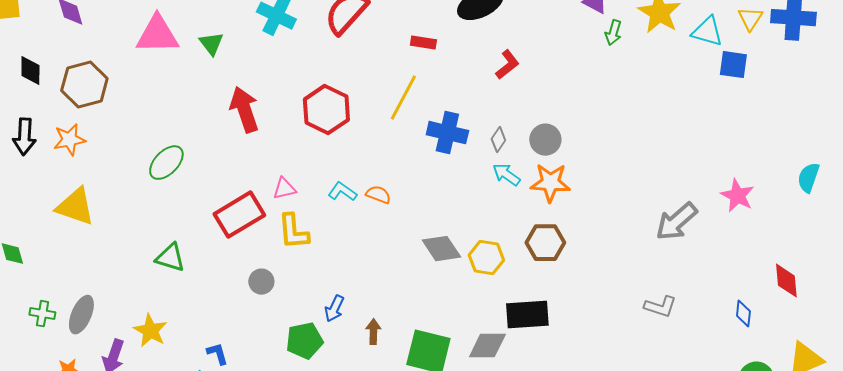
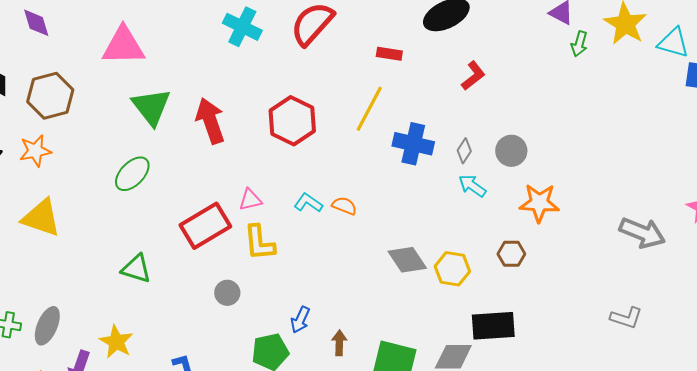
green triangle: (211, 44) -> (151, 107), moved, size x1.6
orange star: (550, 183) -> (539, 203), moved
gray arrow: (676, 222) -> (642, 233), turned -117
brown hexagon: (545, 243) -> (511, 254), size x0.7

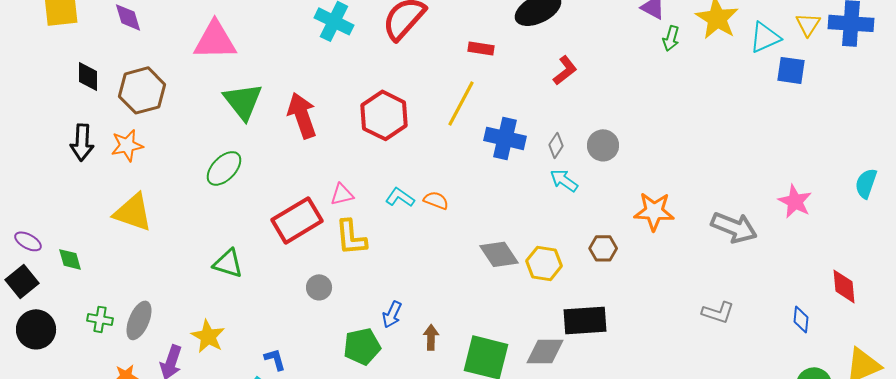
cyan triangle: (673, 43) -> (765, 37), turned -40
orange star: (539, 203) -> (654, 211), moved

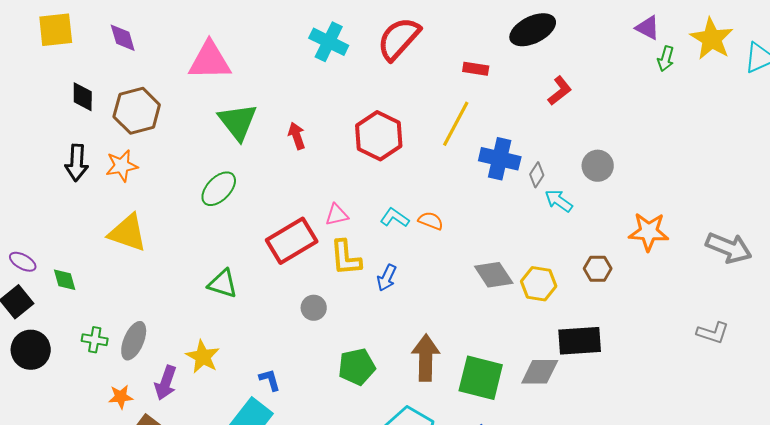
red arrow: (302, 115) -> (297, 136), size x0.6
gray diamond: (556, 145) -> (537, 175), moved
blue arrow: (392, 314) -> (387, 278), moved
brown arrow: (431, 337) -> (426, 358), size x1.8

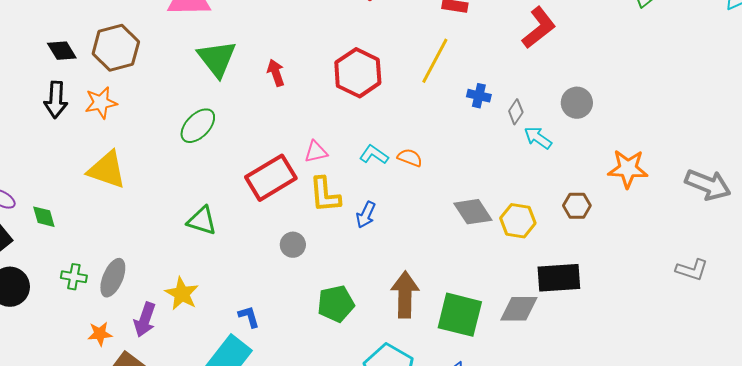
red L-shape: (560, 91) -> (539, 28), size x1.4
black diamond: (83, 97) -> (62, 51), moved, turned -32
blue cross: (500, 159) -> (479, 96), size x0.6

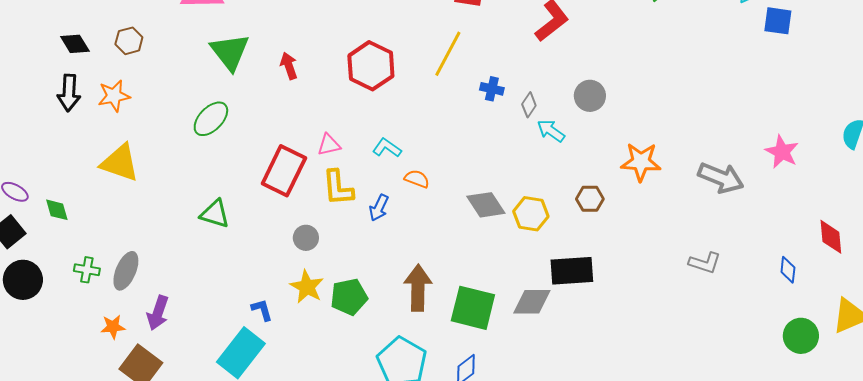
brown hexagon: (116, 48) -> (129, 41), size x0.6
orange semicircle: (410, 158) -> (417, 179), moved
red rectangle: (271, 178) -> (284, 171), turned -33
yellow star: (182, 294) -> (307, 287), moved

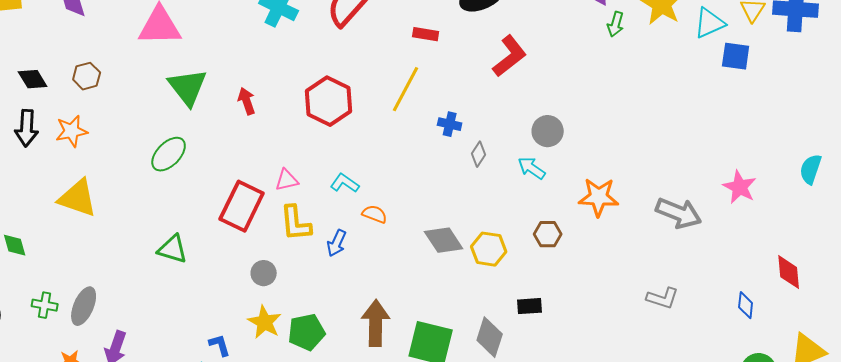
gray diamond: (529, 105) -> (479, 154), moved
cyan arrow: (551, 131) -> (532, 168), moved
black rectangle: (572, 271) -> (530, 306), size x0.6
gray diamond: (532, 302) -> (490, 337), turned -72

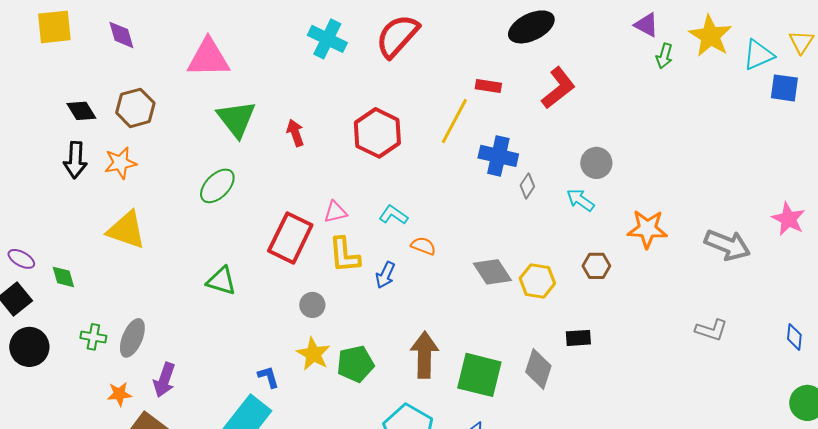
red rectangle: (426, 34) -> (488, 86), moved
brown hexagon: (87, 76) -> (135, 108), size x1.4
blue cross: (450, 124) -> (498, 156), size x1.6

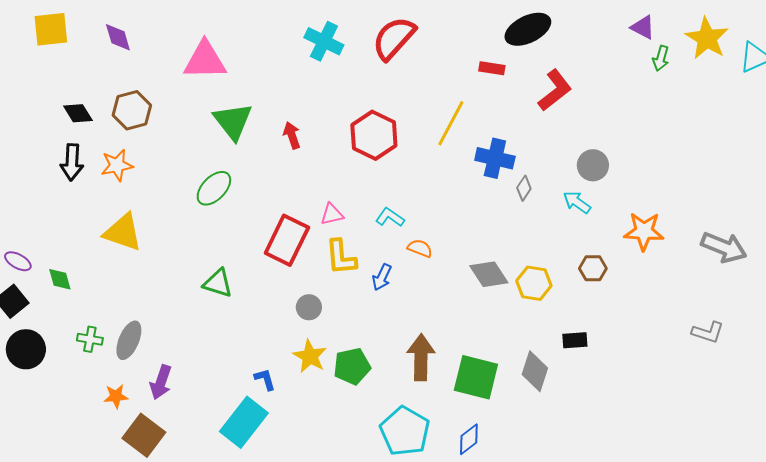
red rectangle: (488, 86) -> (492, 68), moved

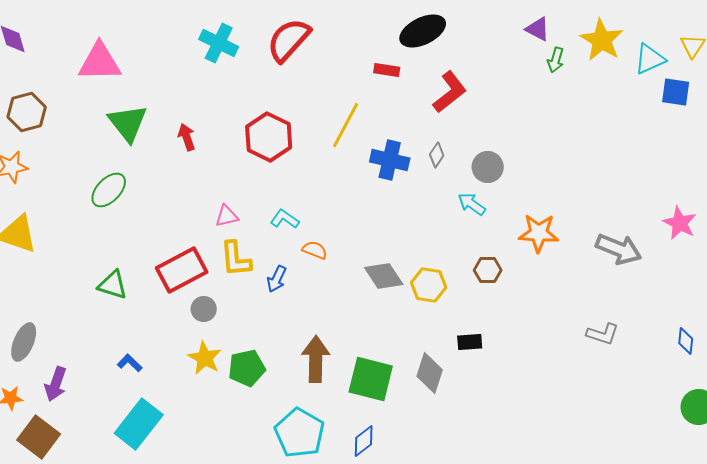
gray diamond: (524, 188) -> (437, 155), moved
red rectangle: (287, 240) -> (182, 270), moved, turned 36
blue L-shape: (265, 379) -> (130, 363), moved, turned -30

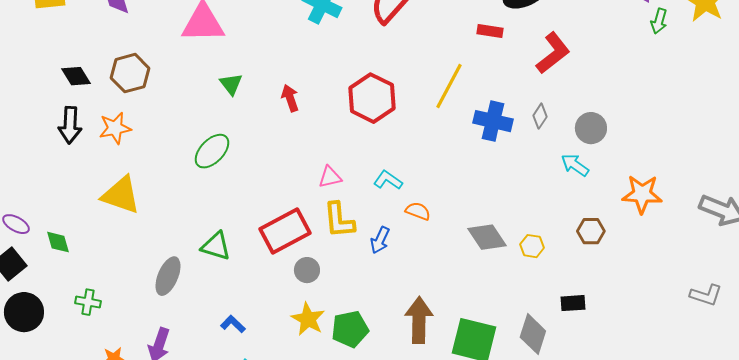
green triangle: (128, 123) -> (231, 84), size x0.6
yellow hexagon: (429, 285) -> (532, 246), size x0.7
gray ellipse: (24, 342) -> (168, 276), moved

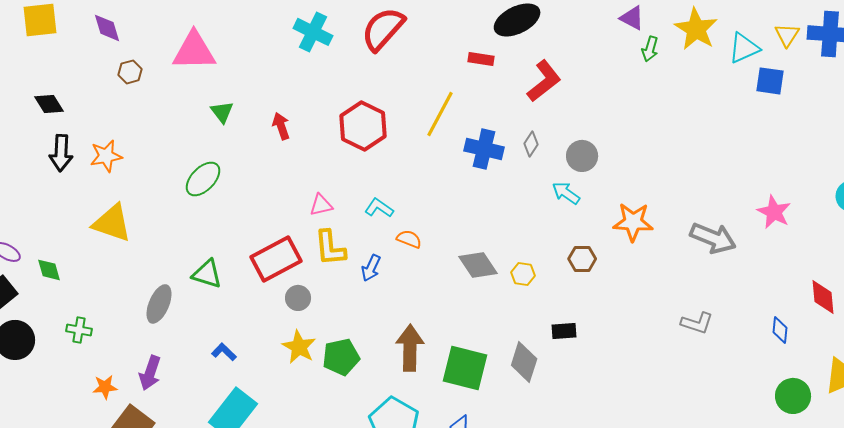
brown hexagon: (130, 73) -> (130, 72), moved, size x0.6
black diamond: (76, 76) -> (49, 104), moved

